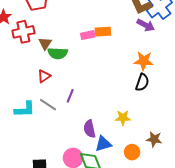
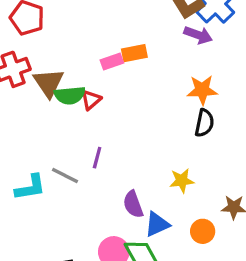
brown triangle: (45, 43) -> (49, 83), size x1.5
red triangle: (44, 76) -> (91, 100), moved

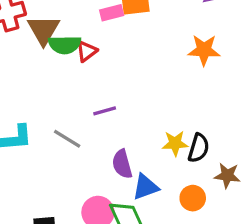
black semicircle: (204, 123) -> (199, 148), moved
purple line: (97, 158) -> (105, 111), moved, turned 55
gray line: (65, 175) -> (67, 139), moved

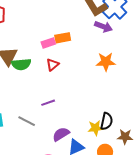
red triangle: (87, 51) -> (53, 65), moved
yellow star: (175, 143) -> (95, 128), moved
purple semicircle: (122, 164) -> (61, 134), turned 78

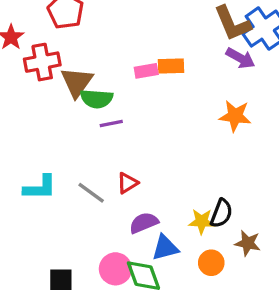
red triangle: (53, 65) -> (127, 183), moved
purple line: (48, 103) -> (111, 124), moved

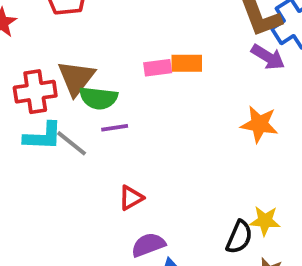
red cross: (42, 62) -> (35, 92), moved
cyan L-shape: (40, 188) -> (43, 136), moved
gray line: (91, 193) -> (72, 143), moved
yellow star: (202, 221) -> (265, 221), moved

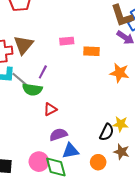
orange rectangle: (187, 63) -> (92, 51), moved
green semicircle: (99, 98) -> (32, 89), moved
purple line: (115, 128) -> (43, 72), turned -56

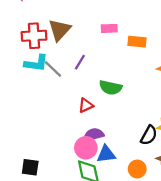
green semicircle: (32, 89) -> (111, 88), moved
pink circle: (39, 162) -> (86, 148), moved

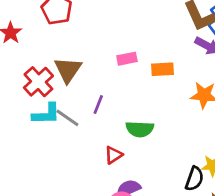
red cross: (34, 36) -> (38, 82), turned -30

